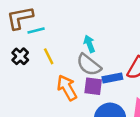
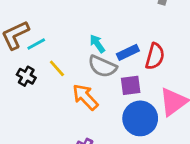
blue rectangle: (112, 78) -> (128, 52), moved
purple square: (93, 86) -> (131, 85), moved

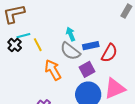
cyan line: (36, 44) -> (23, 36), moved
purple square: (131, 85) -> (87, 69), turned -35

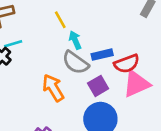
yellow line: (38, 45) -> (60, 20), moved
red semicircle: (109, 53) -> (127, 64), turned 42
pink triangle: (115, 88) -> (136, 84), moved

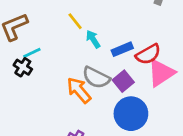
gray semicircle: (75, 63) -> (96, 78), moved

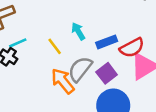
yellow line: (75, 21) -> (55, 46), moved
gray semicircle: (96, 78) -> (80, 69), turned 100

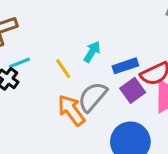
cyan arrow: (78, 31) -> (92, 52), turned 60
purple square: (107, 73) -> (133, 90), moved

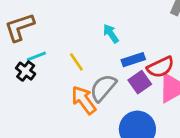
cyan arrow: (92, 52) -> (111, 33), moved, turned -66

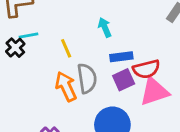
gray semicircle: (103, 88) -> (87, 78), turned 120

